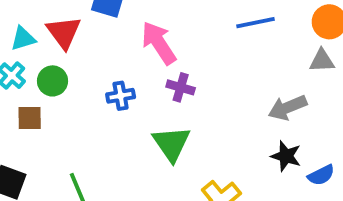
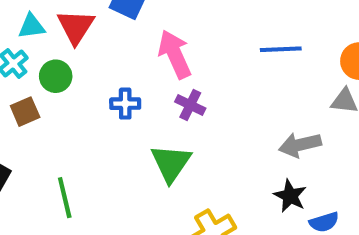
brown square: (30, 118) -> (25, 112), turned -32

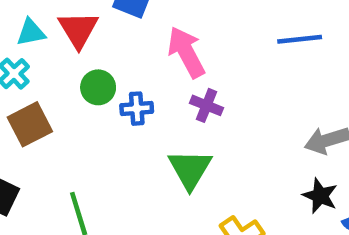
green circle: (56, 76) -> (98, 87), moved
brown square: (25, 112) -> (30, 124), size x1.4

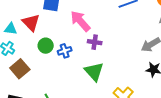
cyan triangle: (31, 32) -> (11, 29), turned 32

